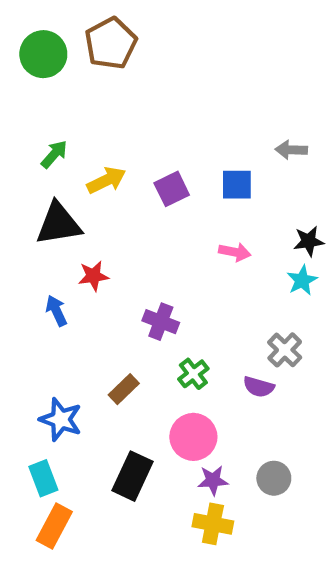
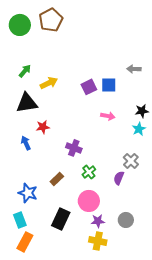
purple square: (172, 189) -> (89, 87), moved
purple semicircle: (259, 387) -> (119, 178), turned 96

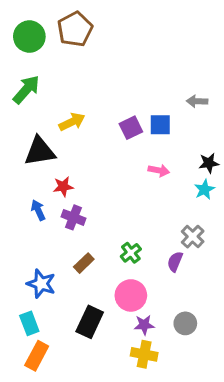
green arrow: (25, 71) -> (26, 89), moved, size x1.5
purple cross: (74, 148) -> (73, 217), moved

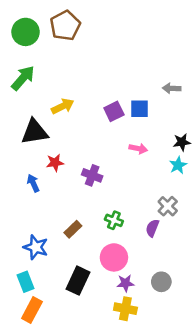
purple cross: (73, 217) -> (92, 175), moved
green cross: (131, 253) -> (114, 220), turned -30

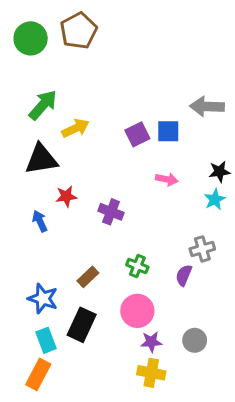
green arrow: (23, 78) -> (43, 105), moved
gray arrow: (172, 88) -> (207, 107), size x1.5
gray cross: (168, 206) -> (202, 249), turned 30
black rectangle: (78, 281) -> (82, 325), moved
cyan rectangle: (26, 282) -> (46, 340), moved

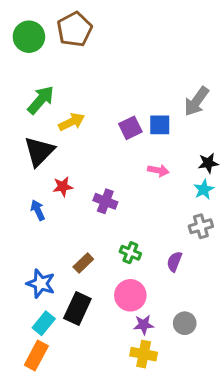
gray arrow: (207, 107) -> (196, 101), turned -56
black triangle: (41, 159) -> (39, 151), turned -36
gray cross: (202, 249) -> (201, 226), moved
cyan rectangle: (46, 340) -> (44, 323), turned 60

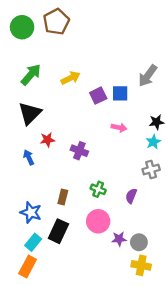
yellow arrow: (72, 122) -> (71, 78), moved
brown rectangle: (83, 263) -> (63, 197), turned -32
purple star: (144, 325) -> (119, 239), moved
yellow cross: (144, 354) -> (141, 265), moved

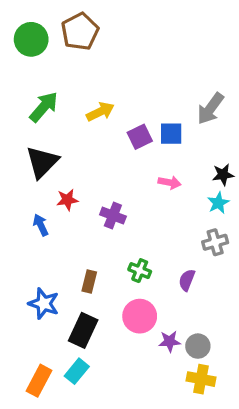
cyan rectangle: (33, 242) -> (77, 371), moved

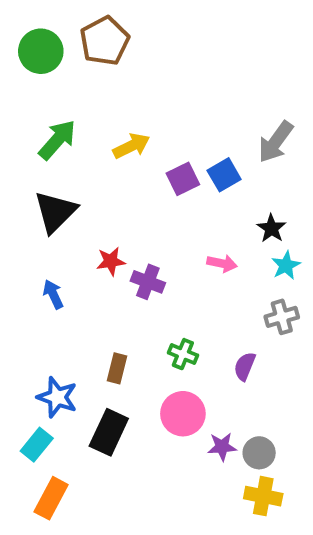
blue square: (171, 134) -> (224, 175), turned -30
black star: (223, 175) -> (271, 228), moved, turned -30
pink arrow: (170, 182) -> (222, 263), moved
red star: (67, 200) -> (111, 261), moved
cyan rectangle: (77, 371) -> (37, 445), moved

